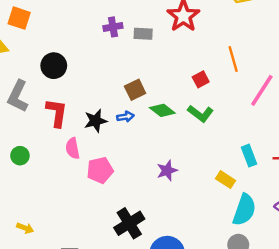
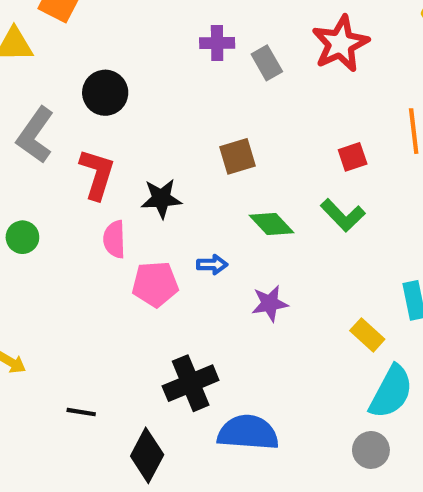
gray rectangle: (143, 34) -> (267, 63), turned 48
green diamond: (162, 110) -> (272, 224), moved
blue arrow: (125, 117) -> (212, 264), moved

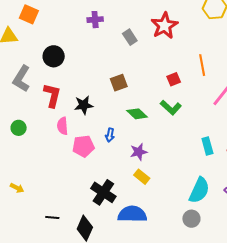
purple cross: (217, 43) -> (95, 20), moved
blue arrow: (212, 264) -> (110, 135), turned 104
yellow rectangle: (367, 335) -> (142, 177), moved
black cross: (191, 383) -> (103, 192), turned -30
black line: (81, 412) -> (52, 217), moved

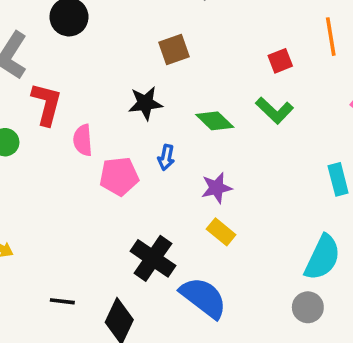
brown square: (119, 83) -> (174, 50), moved
red L-shape: (52, 95) -> (47, 104), moved
black star: (84, 105) -> (145, 103), moved
blue semicircle: (132, 214) -> (203, 298), turned 36

